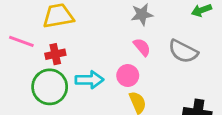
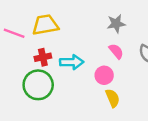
pink line: (21, 41) -> (14, 33), moved
cyan arrow: (89, 80) -> (72, 62), moved

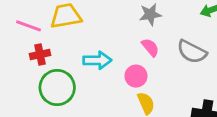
red cross: (43, 57) -> (40, 55), moved

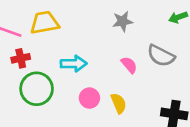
pink semicircle: (150, 47) -> (129, 65), moved
pink circle: (136, 76) -> (89, 98), moved

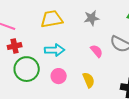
yellow trapezoid: (44, 23) -> (52, 19), moved
pink circle: (89, 98) -> (59, 76), moved

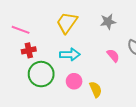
yellow trapezoid: (52, 19) -> (67, 23), turned -45
yellow semicircle: (89, 80) -> (96, 89), moved

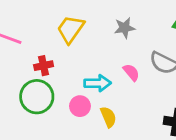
red cross: (29, 50) -> (44, 66), moved
cyan arrow: (70, 54) -> (98, 83), moved

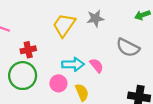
yellow trapezoid: (71, 29) -> (64, 25), moved
pink semicircle: (131, 72) -> (97, 65), moved

